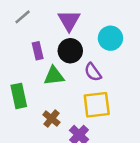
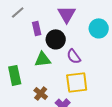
purple triangle: (69, 21) -> (67, 14), moved
cyan circle: (110, 38) -> (99, 28), moved
purple rectangle: (38, 51) -> (37, 28), moved

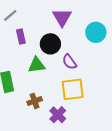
purple rectangle: (37, 28) -> (21, 37), moved
brown cross: (41, 93) -> (35, 101), turned 32

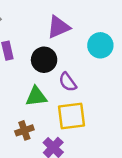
purple triangle: (62, 18) -> (58, 27), turned 36
green triangle: (37, 65) -> (36, 96), moved

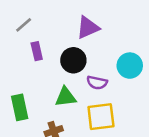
cyan circle: (100, 45) -> (130, 66), moved
purple semicircle: (68, 82) -> (97, 83), turned -42

